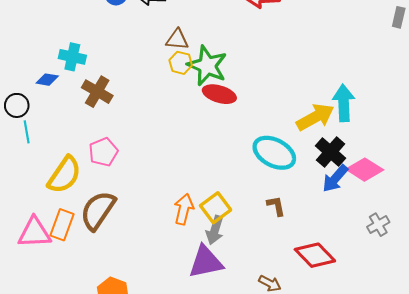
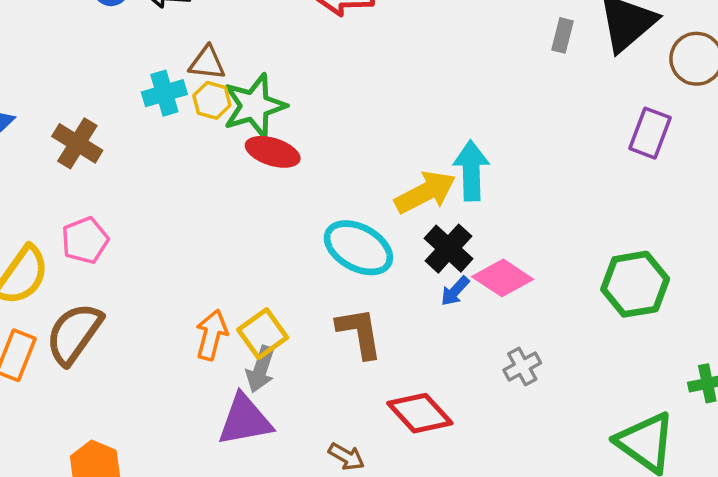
cyan cross: (72, 57) -> (164, 93), moved, turned -30
green star: (207, 66) -> (254, 106), turned 30
blue arrow: (335, 178) -> (455, 291), size x0.7
brown L-shape: (276, 206) -> (359, 333), size x1.6

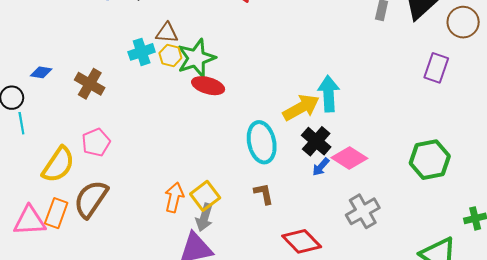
cyan ellipse: (358, 248) -> (262, 142), turned 51
brown L-shape: (359, 333) -> (264, 194), size x0.7
gray cross: (522, 366) -> (363, 211), size x1.5

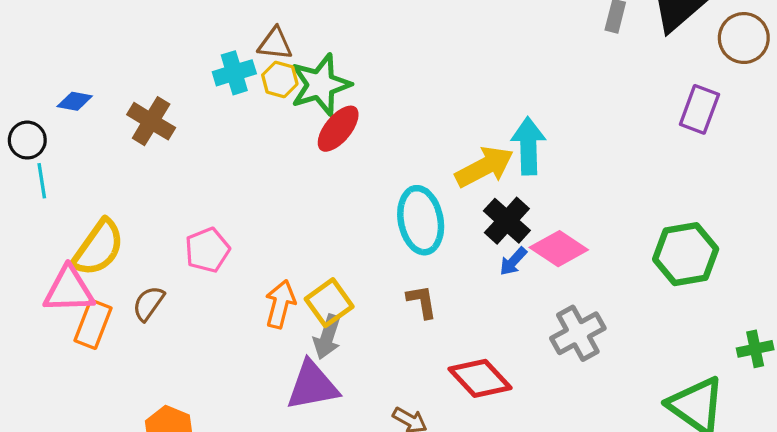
red ellipse: (208, 86) -> (338, 129), turned -68
pink pentagon: (96, 142) -> (207, 250), moved
brown semicircle: (91, 199) -> (148, 303), size x0.6
pink triangle: (30, 221) -> (69, 290), moved

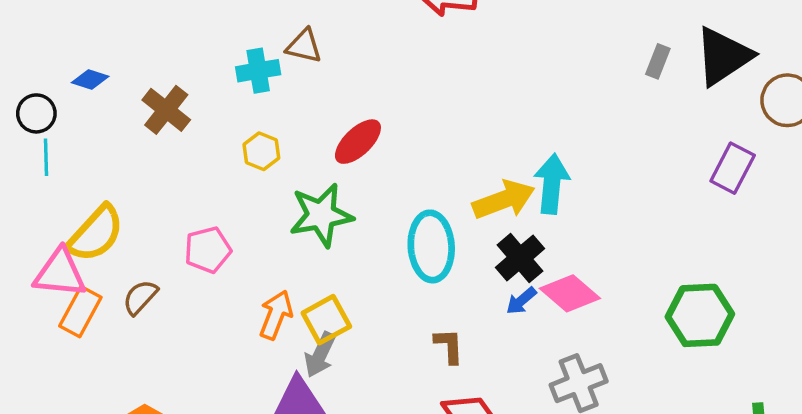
yellow hexagon: (280, 80) -> (261, 151), moved
green star: (320, 85) -> (321, 215), moved
brown L-shape: (422, 302) -> (449, 346), moved

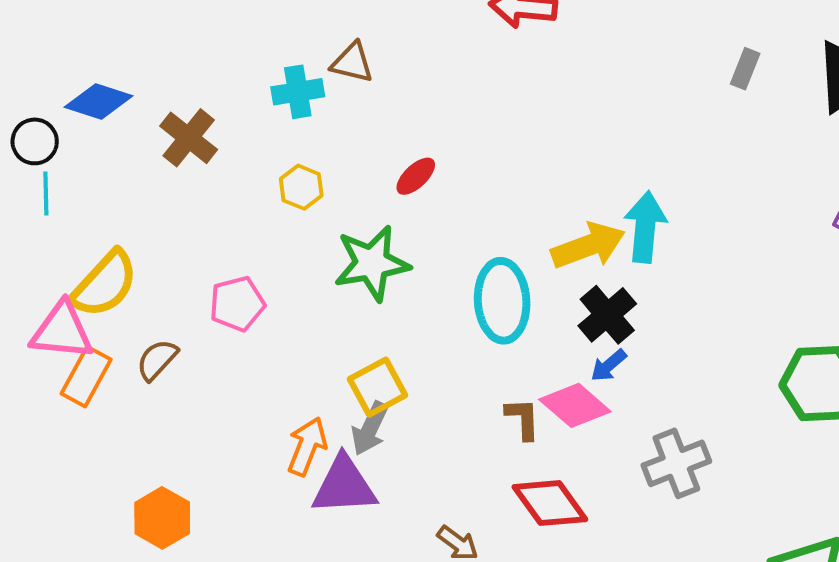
gray rectangle: (658, 61) -> (745, 69), moved
blue diamond: (90, 80) -> (99, 102), size x1.5
red ellipse: (358, 142) -> (416, 176), size x0.7
pink diamond: (570, 293) -> (575, 405), moved
orange arrow: (276, 315) -> (307, 446), moved

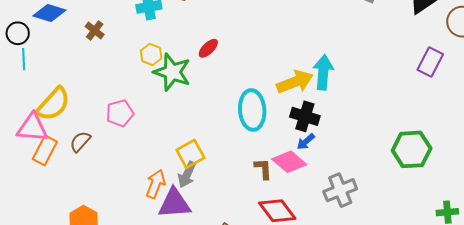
brown cross: (189, 138) -> (95, 30), size x0.7
green star: (372, 263) -> (172, 72), moved, turned 30
black cross: (607, 315) -> (305, 116), turned -32

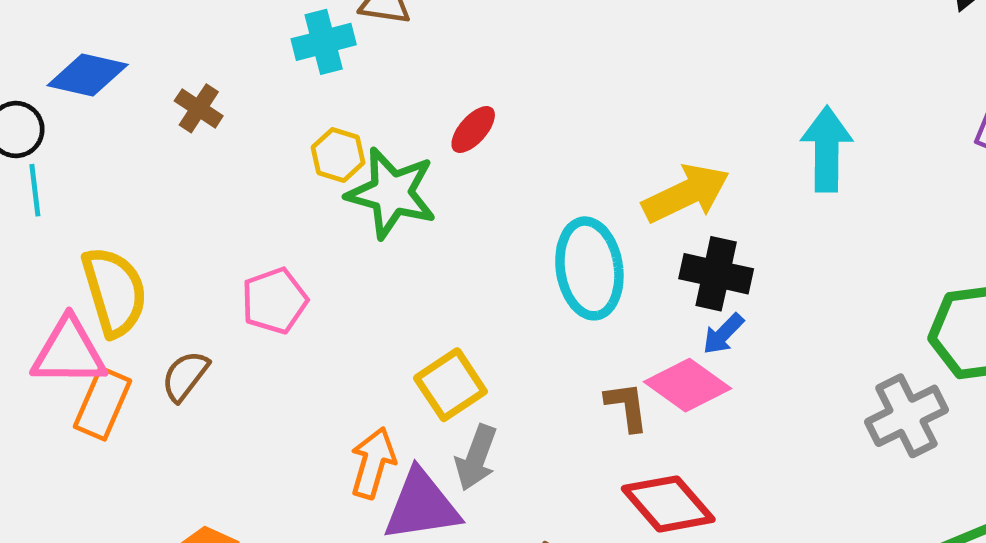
cyan arrow: (323, 72) -> (827, 149), moved
yellow semicircle: (53, 104) -> (114, 292), turned -54
gray arrow: (187, 175) -> (476, 458), moved
gray cross: (340, 190) -> (906, 416), moved

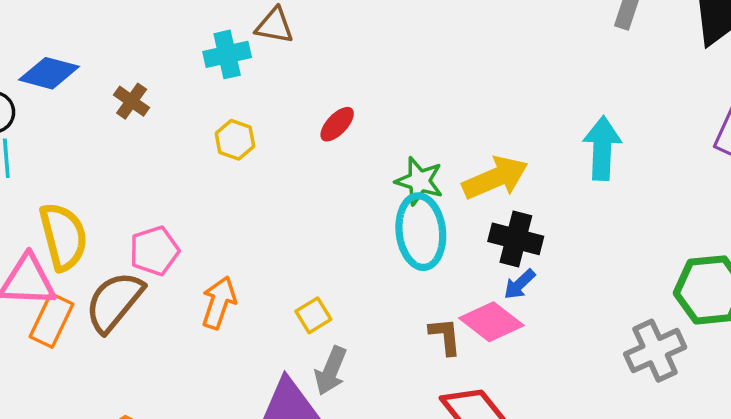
green star: (391, 193) -> (419, 181), moved, size x0.7
pink pentagon: (274, 301) -> (154, 251), moved
brown semicircle: (185, 376) -> (114, 302), size x1.6
yellow square: (450, 385) -> (313, 315), size x0.7
orange arrow: (373, 463) -> (219, 303), moved

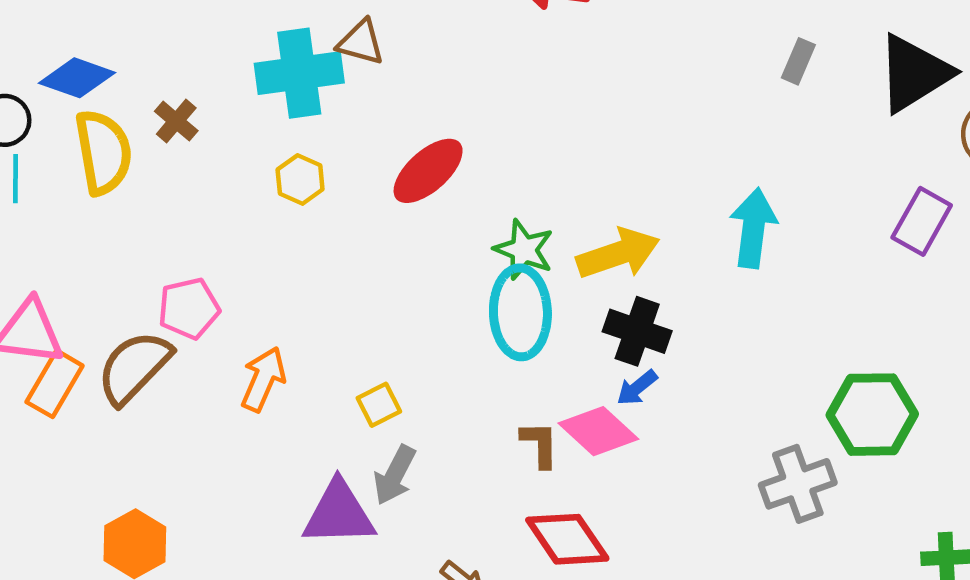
cyan cross: (227, 54) -> (299, 73), size x1.5
red ellipse: (337, 124) -> (428, 171), size x1.6
yellow semicircle: (63, 237) -> (103, 152), moved

